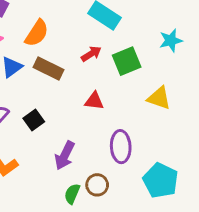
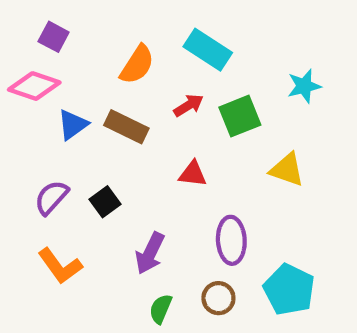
orange semicircle: (37, 33) -> (137, 65), moved
brown circle: (97, 185) -> (218, 298), moved

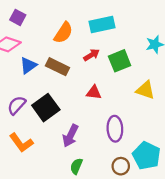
cyan rectangle: (208, 50) -> (102, 24), turned -45
black square: (105, 202) -> (46, 108), size x1.6
brown circle: (218, 298) -> (121, 166), moved

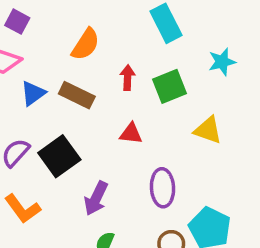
cyan rectangle: (102, 24) -> (166, 23), moved, turned 75
red arrow: (91, 55) -> (128, 78), turned -56

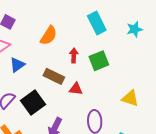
cyan star: (222, 62) -> (134, 29), moved
brown rectangle: (77, 95) -> (54, 76), moved
yellow triangle: (208, 130) -> (130, 98), moved

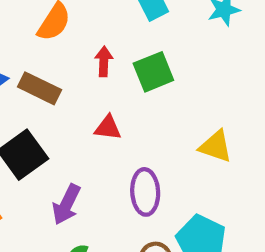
brown rectangle: (54, 76) -> (40, 88), moved

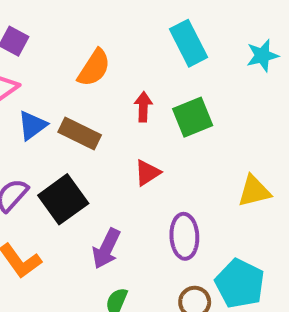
red triangle: (108, 128) -> (147, 173), turned -40
yellow triangle: (216, 146) -> (254, 191), turned -33

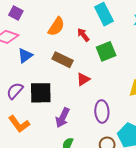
red arrow: (143, 107) -> (83, 35), moved, turned -40
brown rectangle: (80, 134) -> (63, 60), moved
black square: (63, 199) -> (41, 93), turned 35

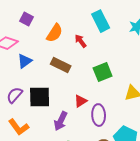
purple square: (16, 13) -> (27, 19), moved
green square: (106, 51) -> (103, 72), moved
red triangle: (83, 79) -> (81, 101), moved

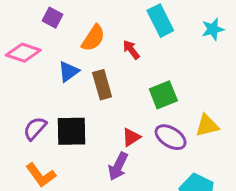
blue triangle: (25, 61) -> (69, 72), moved
brown rectangle: (61, 65) -> (102, 85), turned 48
purple ellipse: (99, 115) -> (171, 137), moved, turned -55
purple arrow: (61, 121) -> (118, 166), moved

